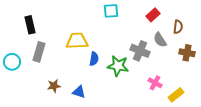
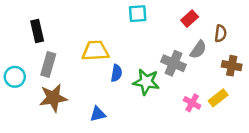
gray semicircle: (160, 40) -> (198, 50), turned -112
brown star: (54, 86) -> (53, 98), moved, size x1.6
blue triangle: (79, 92) -> (98, 114), turned -32
yellow rectangle: (176, 95) -> (218, 98), moved

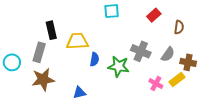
black rectangle: (37, 31) -> (51, 30), moved
gray semicircle: (198, 50) -> (168, 54), moved
brown cross: (232, 66) -> (188, 62), moved

